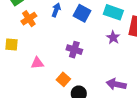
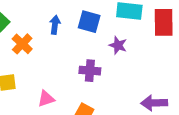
purple star: (113, 37) -> (118, 45), moved

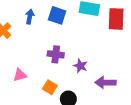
purple star: (118, 45) -> (80, 66), moved

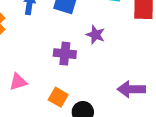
purple star: (80, 66) -> (96, 35), moved

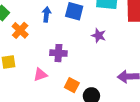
purple cross: (65, 54) -> (58, 53), moved

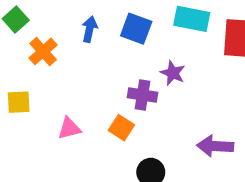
purple cross: (58, 53) -> (143, 95), moved
orange square: (72, 85) -> (121, 128), moved

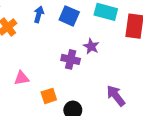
orange square: (121, 128) -> (49, 96), moved, turned 35
purple arrow: (215, 146) -> (116, 96), turned 45

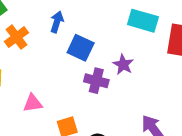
blue square: (69, 16) -> (81, 48), moved

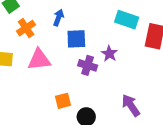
blue square: (81, 48) -> (76, 39), turned -30
pink triangle: (33, 103) -> (39, 60), moved, size x1.5

